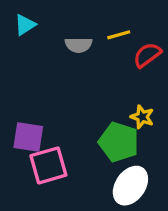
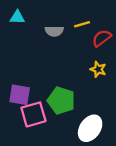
cyan triangle: (25, 25) -> (17, 17), turned 35
yellow star: (142, 117) -> (98, 69), moved
green pentagon: (119, 142) -> (61, 101), moved

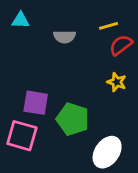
yellow line: (82, 24) -> (108, 26), moved
purple square: (20, 95) -> (36, 103), moved
pink square: (33, 114) -> (22, 136), moved, turned 32

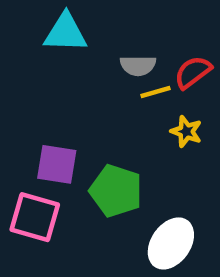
cyan triangle: (21, 20) -> (66, 33), moved, size x1.5
yellow line: (108, 26) -> (156, 92), moved
gray semicircle: (65, 37) -> (138, 66), moved

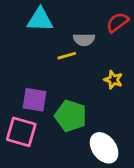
red semicircle: (193, 72) -> (117, 22), moved
yellow line: (156, 92) -> (67, 56), moved
white ellipse: (171, 243) -> (104, 148), turned -72

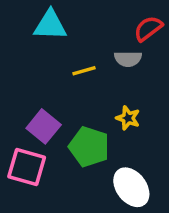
gray semicircle: (84, 40) -> (128, 59), moved
yellow star: (113, 80) -> (128, 118), moved
purple square: (35, 100) -> (44, 126), turned 30

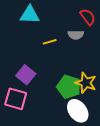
red semicircle: (148, 28) -> (88, 17), turned 90
yellow star: (128, 118) -> (86, 83), moved, size x1.5
green pentagon: (89, 147) -> (69, 87), moved

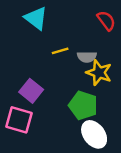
cyan triangle: (30, 15) -> (36, 18), turned 35
gray semicircle: (76, 35) -> (87, 57), moved
yellow star: (86, 83) -> (99, 73), moved

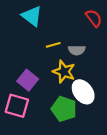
yellow star: (99, 73) -> (64, 72), moved
green pentagon: (83, 105) -> (64, 109), moved
white ellipse: (94, 134) -> (83, 92), moved

